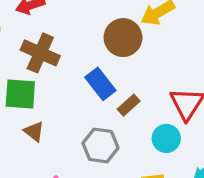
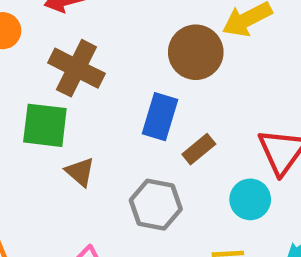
blue rectangle: (100, 84) -> (160, 117), turned 52
brown triangle: (34, 131) -> (80, 172), moved

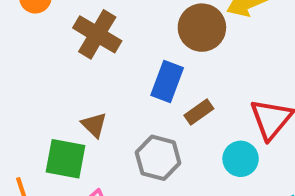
green square: (45, 125) -> (66, 159), moved

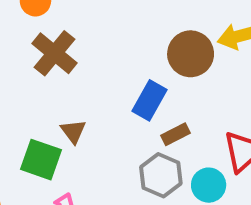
brown cross: (97, 34) -> (54, 53), moved
gray hexagon: (158, 158) -> (161, 175), moved

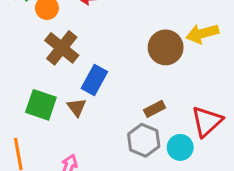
blue rectangle: (149, 100) -> (94, 80), moved
green square: (41, 160) -> (41, 105), moved

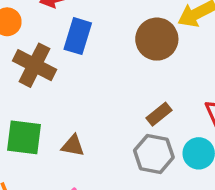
blue rectangle: (94, 80) -> (78, 36), moved
brown triangle: (77, 107) -> (73, 146), moved, turned -30

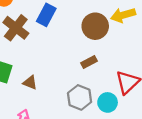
brown rectangle: (159, 114) -> (89, 62), moved

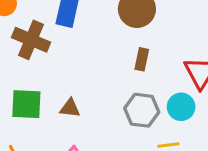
brown rectangle: (89, 62) -> (142, 59), turned -35

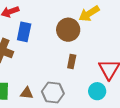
gray hexagon: (142, 110) -> (53, 92), moved

